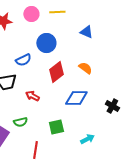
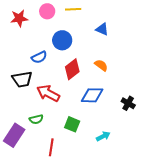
red arrow: (32, 96) -> (48, 93), size x1.6
green square: (56, 127) -> (72, 124), turned 35

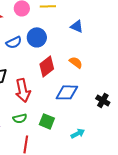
blue semicircle: (39, 57) -> (14, 42), moved
red arrow: (48, 93) -> (23, 90), turned -130
green semicircle: (36, 119) -> (20, 118), moved

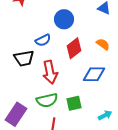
blue semicircle: (14, 42) -> (43, 40), moved
green semicircle: (20, 118) -> (47, 100), size x1.5
green square: (47, 121) -> (74, 103), turned -35

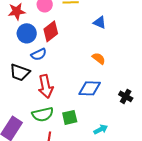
blue circle: (64, 19) -> (27, 33), moved
red diamond: (74, 48) -> (51, 31), moved
black trapezoid: (24, 58) -> (20, 72), turned 30

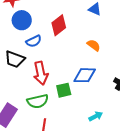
red diamond: (51, 31) -> (59, 25), moved
green square: (70, 117) -> (64, 90), moved

